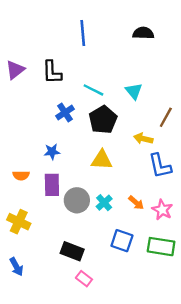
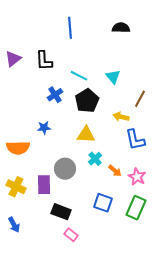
orange semicircle: (21, 175) -> (18, 148), size x1.6
purple rectangle: (52, 185) -> (44, 185), moved
cyan cross: (104, 203) -> (95, 159), moved
green rectangle: (161, 247) -> (136, 208), turned -75

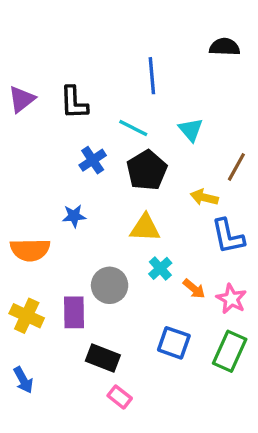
blue line: (70, 28) -> (152, 76), moved
black semicircle: (121, 28) -> (225, 47), moved

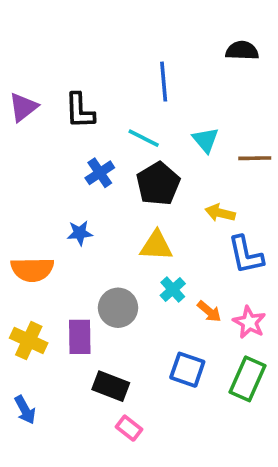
brown line: (236, 167) -> (255, 158), moved, turned 60

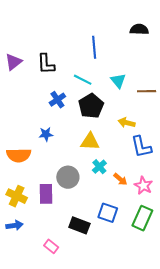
black rectangle: (111, 386) -> (79, 225), moved
blue arrow: (25, 410) -> (14, 225), moved, turned -70
pink rectangle: (129, 428) -> (51, 246), moved

